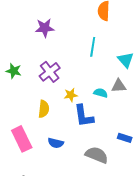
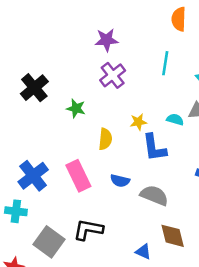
green star: (14, 71) -> (76, 108), moved
purple cross: (50, 72) -> (113, 75), moved
gray semicircle: (97, 155) -> (154, 195), moved

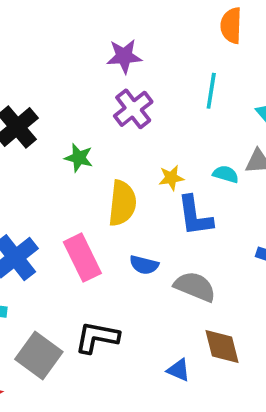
yellow semicircle: (105, 139) -> (122, 203), size x1.4

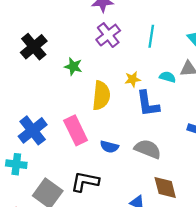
cyan line: (211, 91) -> (151, 36), moved
blue semicircle: (144, 265) -> (109, 147), moved

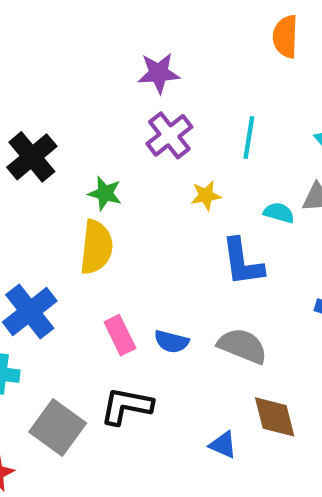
yellow star: (133, 79) -> (206, 196), moved
yellow semicircle: (101, 96) -> (96, 247), moved
pink rectangle: (76, 130) -> (120, 335), moved, size x0.7

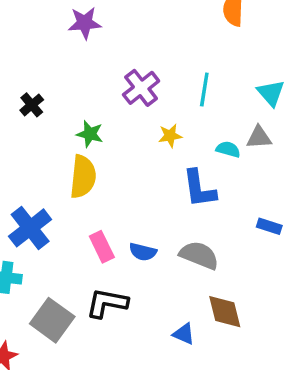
purple star: (159, 73) -> (85, 23), moved
black cross: (32, 157) -> (32, 105), size x0.6

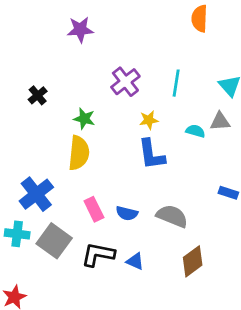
blue L-shape: (199, 189) -> (152, 154), moved
brown diamond: (225, 312) -> (193, 261), turned 68
gray square: (52, 320) -> (54, 241), moved
blue triangle: (184, 334) -> (135, 261), moved

